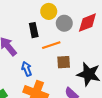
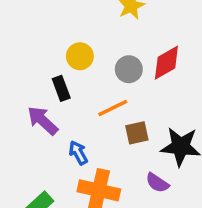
yellow circle: (49, 11) -> (80, 56), moved
black rectangle: (34, 30) -> (61, 88), moved

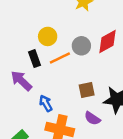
orange line: (113, 108) -> (60, 58), moved
purple semicircle: (157, 183) -> (92, 118), moved

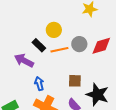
black rectangle: (34, 59) -> (39, 45), turned -40
purple arrow: (21, 81) -> (24, 61), turned -30

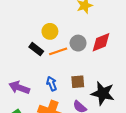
purple arrow: (24, 61) -> (19, 88), moved
blue arrow: (39, 84) -> (52, 84), moved

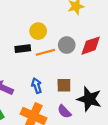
black rectangle: (36, 49) -> (23, 49), turned -48

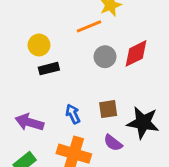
yellow circle: (38, 31) -> (39, 45), moved
orange line: (45, 52) -> (89, 26), moved

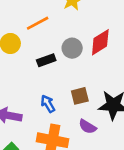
orange line: (89, 26) -> (38, 23), moved
black rectangle: (49, 69) -> (46, 60), moved

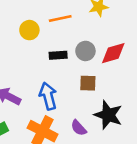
brown square: (80, 96) -> (88, 83), moved
blue arrow: (48, 104) -> (48, 96), size x1.5

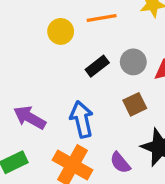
black rectangle: (58, 55) -> (97, 66), turned -36
brown square: (88, 83) -> (135, 104), turned -30

